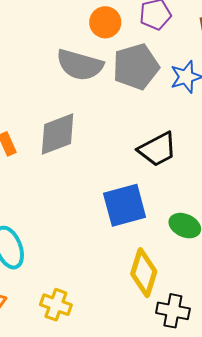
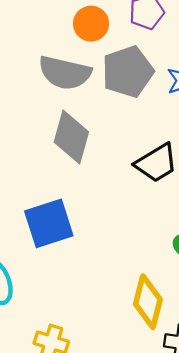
gray diamond: (58, 134) -> (71, 137), moved, turned -51
blue square: (125, 205) -> (49, 223), moved

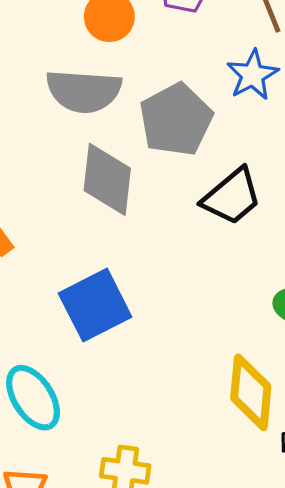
gray pentagon: (128, 72) -> (176, 120), moved

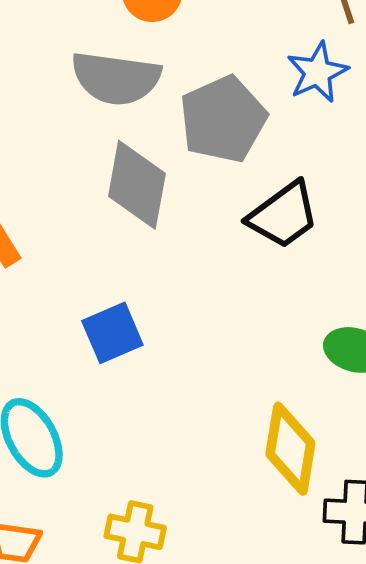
blue square: (95, 305) -> (112, 333), size x0.7

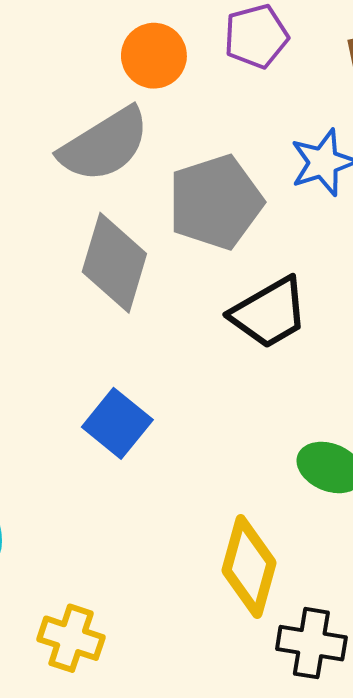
gray semicircle: (116, 78) -> (104, 145), turned -46
blue square: (112, 333) -> (117, 423), moved, turned -34

